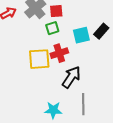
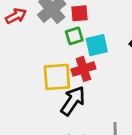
cyan square: (81, 35) -> (97, 45), moved
black arrow: (71, 77) -> (73, 101), moved

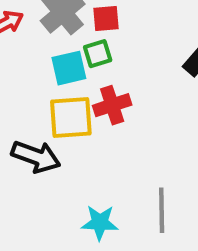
cyan square: (97, 45) -> (69, 68), moved
black arrow: (73, 101) -> (36, 157), moved, turned 76

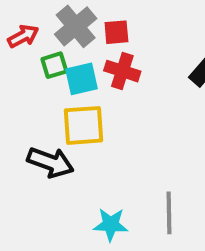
green square: (98, 54) -> (54, 65), moved
red cross: (112, 105) -> (122, 71), moved, turned 36

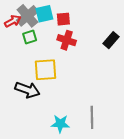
gray cross: (76, 26) -> (27, 16), moved
cyan square: (82, 79) -> (44, 14), moved

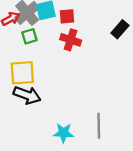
black rectangle: (111, 40) -> (120, 29), moved
yellow square: (45, 70) -> (22, 73), moved

